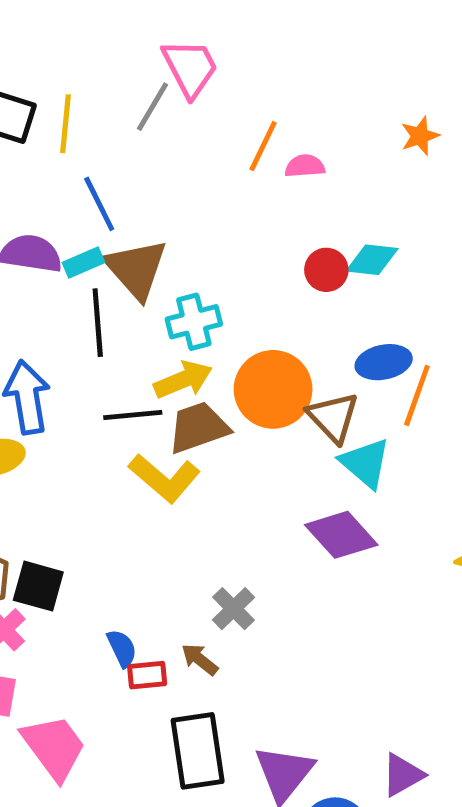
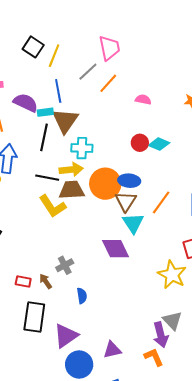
gray line: (152, 107) -> (88, 72), moved
orange line: (263, 146) -> (108, 83), moved
blue ellipse: (384, 362) -> (129, 181), moved
blue semicircle: (122, 648) -> (82, 296), moved

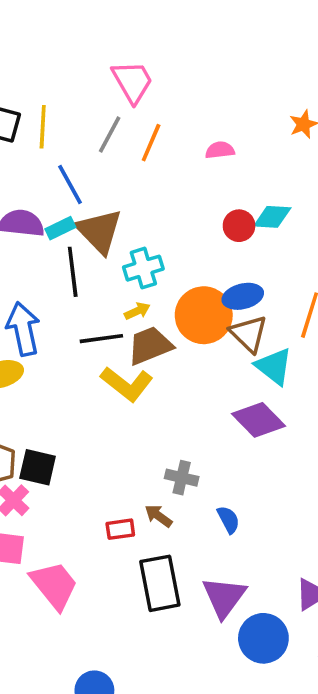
yellow arrow: (71, 170) -> (137, 311), size x0.6
gray cross: (65, 265) -> (182, 478), turned -30

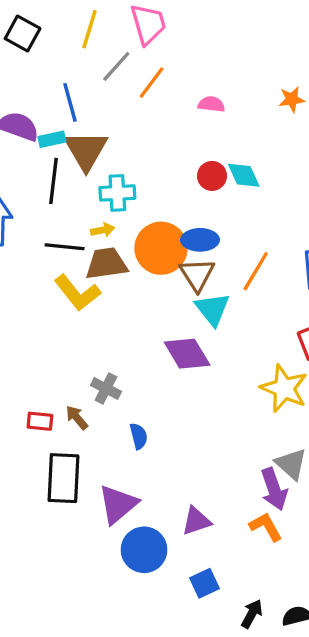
yellow line: (43, 127) -> (89, 29), moved
cyan diamond: (272, 217) -> (244, 175), turned 48

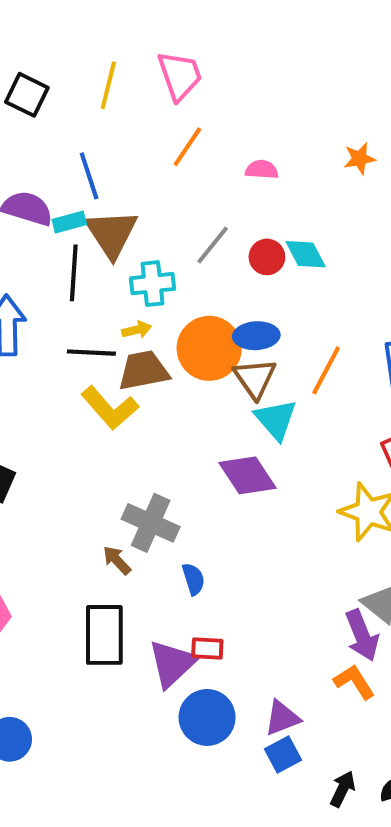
gray line: (116, 66) -> (213, 245), moved
gray cross: (106, 388) -> (151, 523), size x1.5
red rectangle: (40, 421) -> (207, 648), moved
purple triangle: (196, 521) -> (282, 718), moved

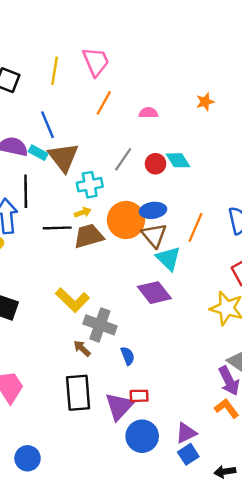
cyan rectangle: (69, 222) -> (38, 153), turned 48
black line: (74, 273) -> (26, 191), moved
yellow L-shape: (110, 408) -> (73, 300), moved
black arrow: (343, 789) -> (225, 472), turned -120

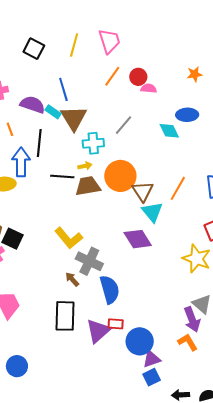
orange star: (205, 102) -> (195, 74), moved
red circle: (156, 164) -> (138, 77), moved
blue ellipse: (153, 210) -> (187, 115), moved
blue semicircle: (128, 356) -> (110, 290), size x1.8
blue circle: (142, 436) -> (140, 341), moved

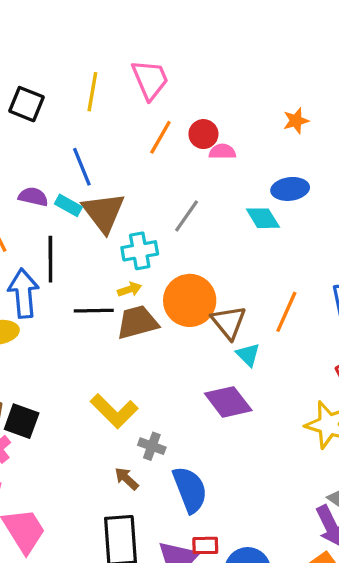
purple semicircle: (32, 105) -> (33, 197), size x0.7
cyan triangle: (152, 212) -> (248, 355), size x0.7
gray cross: (89, 261) -> (152, 446), size x0.6

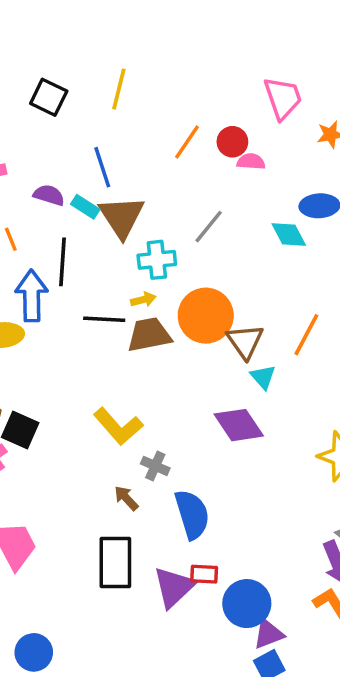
pink trapezoid: (150, 80) -> (283, 98), moved

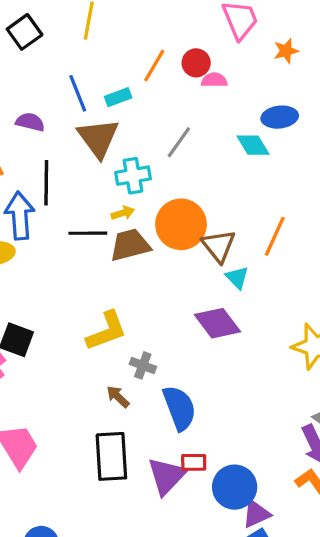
black square: (49, 97) -> (25, 32), turned 32
cyan rectangle: (85, 207) -> (118, 97), moved, turned -50
yellow L-shape: (118, 426) -> (106, 331), turned -66

